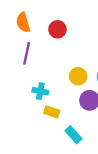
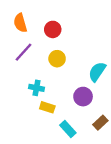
purple line: (27, 53) -> (23, 52), turned 30
yellow circle: (78, 76) -> (57, 59), moved

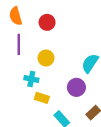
purple line: (23, 52) -> (19, 44), turned -42
yellow circle: (57, 59) -> (46, 58), moved

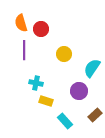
red circle: (47, 22) -> (41, 29), moved
yellow circle: (46, 58) -> (64, 54), moved

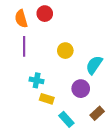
red circle: (41, 29) -> (45, 14), moved

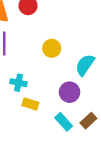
cyan rectangle: (66, 119) -> (64, 122), moved

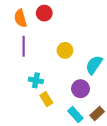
yellow rectangle: (30, 104) -> (46, 99), turned 40

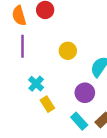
cyan cross: (36, 80) -> (36, 84), turned 32

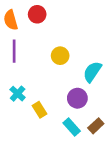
cyan cross: (36, 84) -> (18, 94), moved

